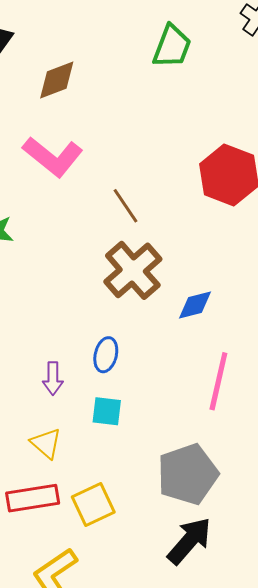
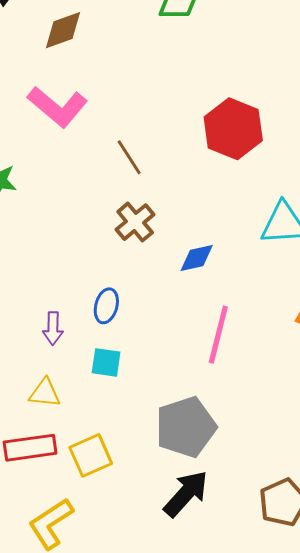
brown cross: (133, 270) -> (135, 222), size x0.7
yellow triangle: (46, 443) -> (45, 393), turned -36

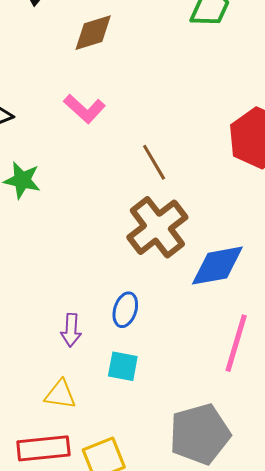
pink L-shape: (57, 107) -> (84, 109), size x0.7
brown cross: (135, 222) -> (157, 227), size x1.5
blue diamond: (197, 258) -> (217, 266), size x1.5

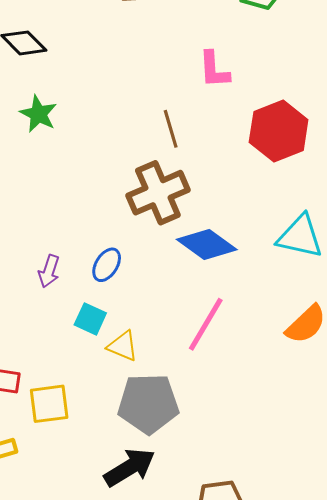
pink L-shape: (84, 109) -> (214, 70), moved, turned 30
blue diamond: (217, 266) -> (207, 245), turned 32
yellow triangle: (60, 394) -> (123, 346), moved

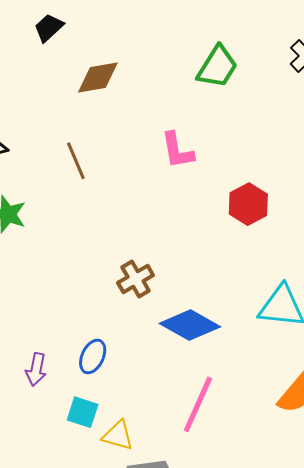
brown line: (171, 129) -> (76, 161), moved
red hexagon: (279, 131) -> (248, 204), size x0.7
brown cross: (158, 193) -> (136, 279), size x0.6

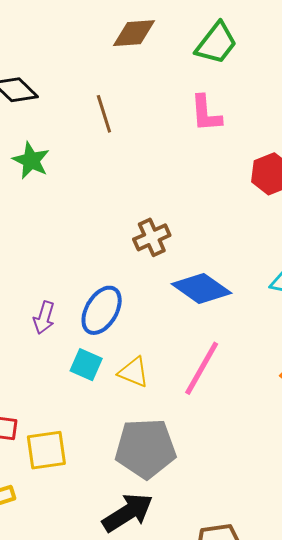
green trapezoid: (217, 67) -> (216, 43), moved
blue ellipse: (93, 356) -> (102, 310), size x1.4
yellow triangle: (118, 435) -> (134, 372), moved

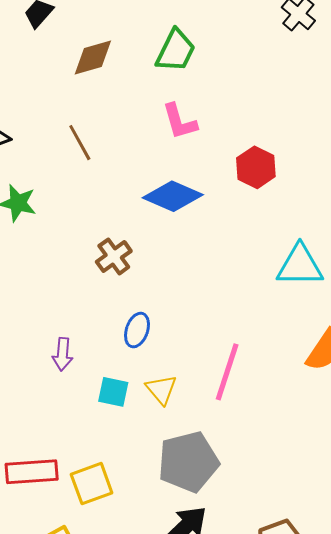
brown cross: (152, 237) -> (114, 256), moved
blue diamond: (201, 288) -> (173, 196), moved
blue ellipse: (102, 310) -> (137, 330), moved, size x0.7
yellow triangle: (134, 372) -> (161, 389), turned 40

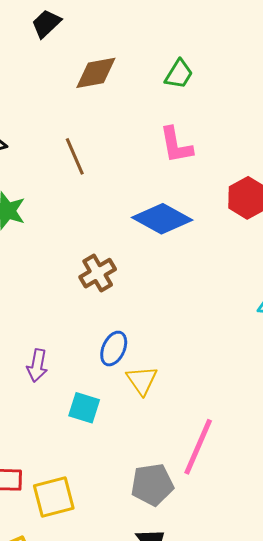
green trapezoid: (176, 51) -> (179, 74), size x0.7
pink line: (227, 372) -> (198, 447), moved
yellow triangle: (161, 389) -> (142, 380), moved
gray pentagon: (188, 462) -> (152, 485), size x0.7

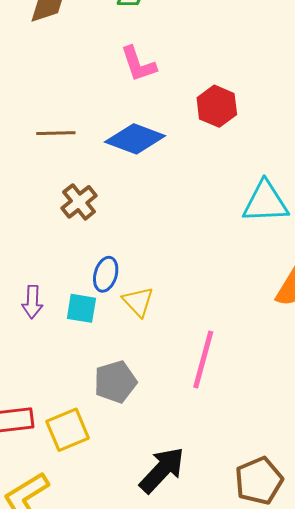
brown line: (75, 156) -> (56, 133), moved, turned -60
cyan square: (84, 408) -> (81, 308), moved
gray pentagon: (152, 485) -> (115, 382), moved

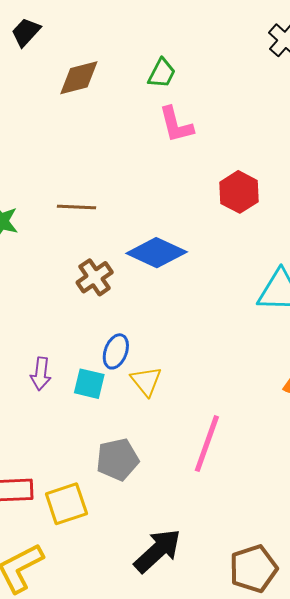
pink L-shape: (138, 64) -> (176, 125), moved
blue diamond: (135, 139) -> (157, 253), moved

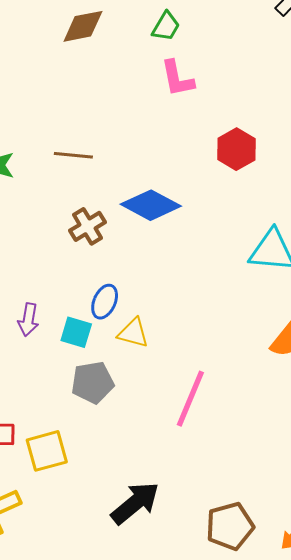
yellow triangle: (146, 381) -> (133, 333), turned -40
gray pentagon: (118, 459) -> (93, 382), moved

